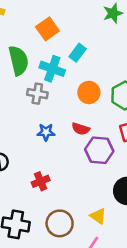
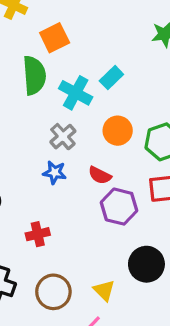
orange square: (47, 29) -> (55, 38), moved
gray cross: (37, 94) -> (63, 137), moved, turned 30

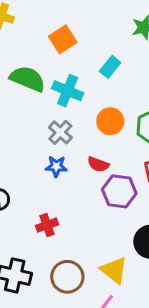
orange square: (55, 38) -> (63, 39), moved
green semicircle: (34, 75) -> (28, 79), turned -57
cyan rectangle: (111, 78) -> (110, 67), moved
yellow triangle: (104, 290) -> (114, 270), size x1.4

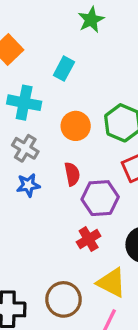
red semicircle: (98, 164) -> (72, 174), turned -110
red cross: (47, 225) -> (89, 239), moved

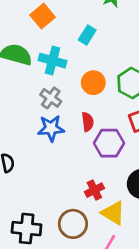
blue star: (28, 185) -> (51, 128), size x1.4
red cross: (89, 239) -> (94, 190), moved

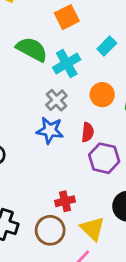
cyan cross: (53, 61) -> (67, 63), turned 32
red cross: (94, 190) -> (65, 201), moved

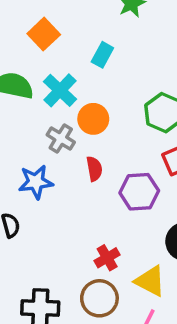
orange circle: (102, 95) -> (93, 119), moved
blue star: (50, 130) -> (36, 182), moved
red semicircle: (88, 132) -> (94, 169), moved

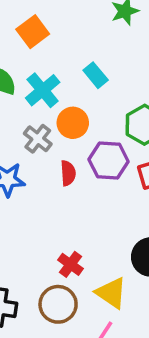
cyan rectangle: (102, 55) -> (96, 75), moved, turned -75
purple hexagon: (139, 192) -> (109, 160), moved
red cross: (107, 258) -> (71, 264), turned -30

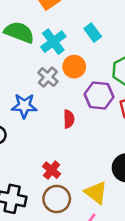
red semicircle: (68, 173) -> (69, 119), moved
red cross: (71, 264) -> (52, 170), moved

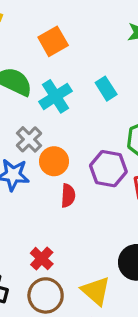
orange circle: (74, 67) -> (54, 161), moved
gray cross: (48, 77) -> (29, 139), moved

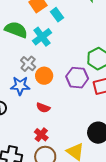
cyan rectangle: (106, 89) -> (57, 15), moved
red semicircle: (68, 196) -> (43, 108), moved, turned 112

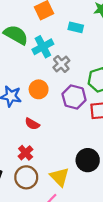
cyan rectangle: (57, 15) -> (76, 27), moved, turned -48
gray cross: (28, 64) -> (61, 64), moved

